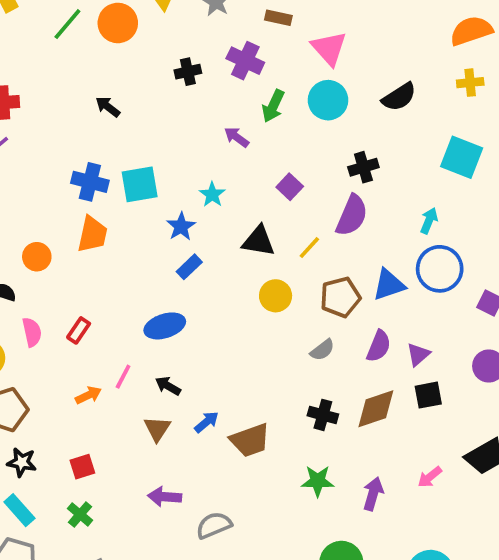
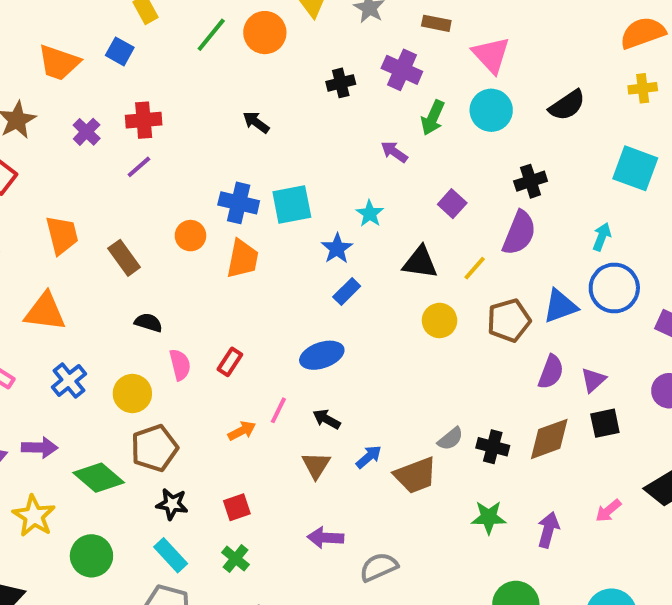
orange circle: (37, 257) -> (190, 236), moved
gray semicircle: (322, 350) -> (450, 439), moved

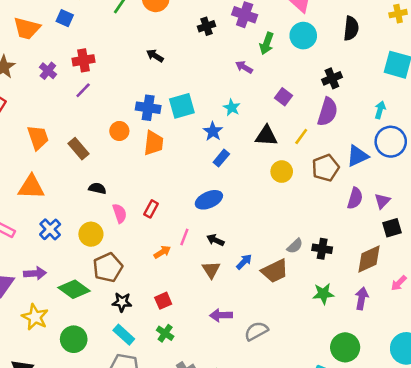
black semicircle: (567, 105) -> (351, 28), turned -45
brown diamond: (549, 439) -> (369, 259), moved

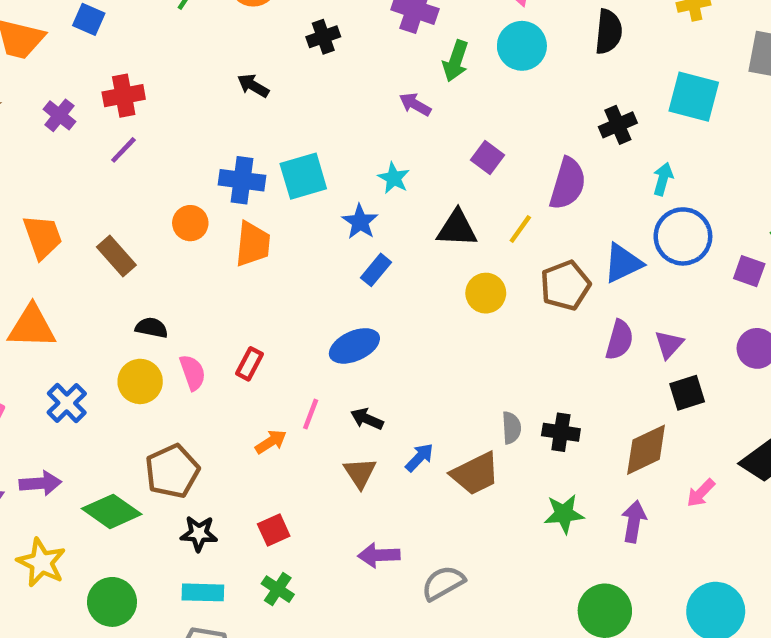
black cross: (206, 26) -> (323, 37), moved
black cross: (332, 78) -> (618, 125), moved
yellow circle: (91, 234) -> (140, 381), moved
gray semicircle: (295, 246) -> (511, 428), turned -49
cyan rectangle: (124, 335) -> (203, 592), turned -40

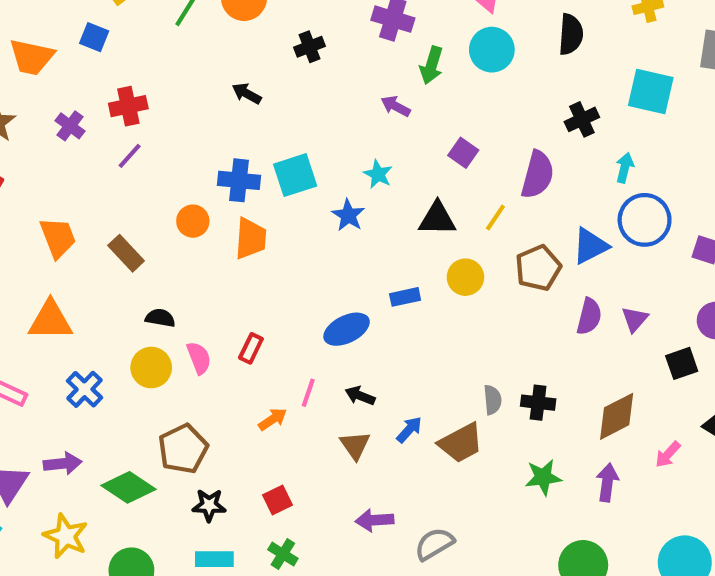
blue rectangle: (376, 270) -> (405, 297), moved, turned 40
black square: (687, 393) -> (682, 363), moved

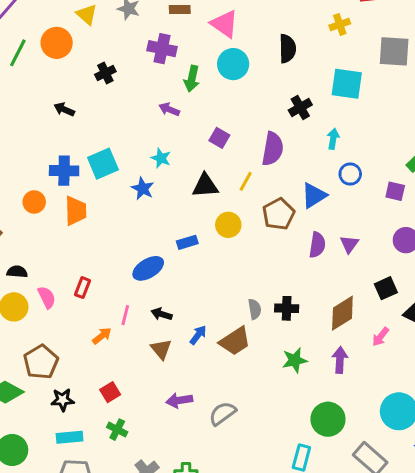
blue circle: (645, 220) -> (350, 174), size x0.6
black square: (682, 363) -> (386, 288), moved

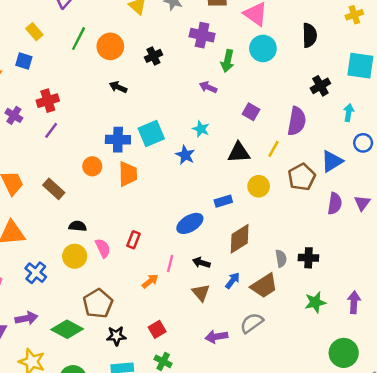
orange circle: (57, 43) -> (110, 46), moved
brown diamond: (342, 313) -> (240, 239), moved
gray semicircle: (223, 413) -> (252, 323), moved

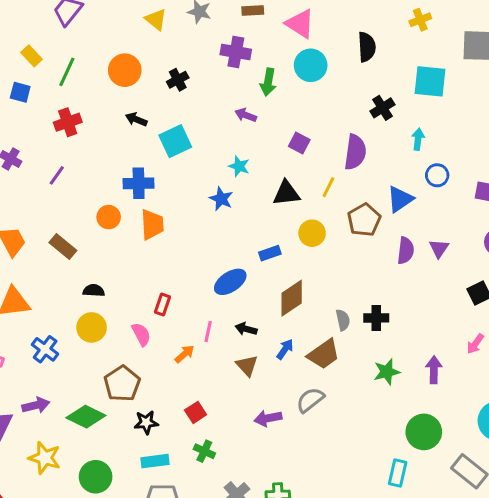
green line: (79, 39) -> (67, 72), moved
red cross: (48, 101) -> (68, 122), moved
cyan square: (151, 134) -> (175, 141), moved
pink semicircle: (103, 248) -> (141, 334), moved

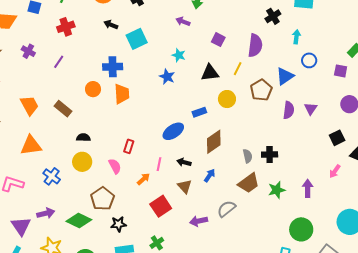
brown trapezoid: (324, 354) -> (249, 183), moved
red square: (196, 412) -> (161, 206), moved, size x1.5
green cross: (204, 451) -> (157, 243), turned 32

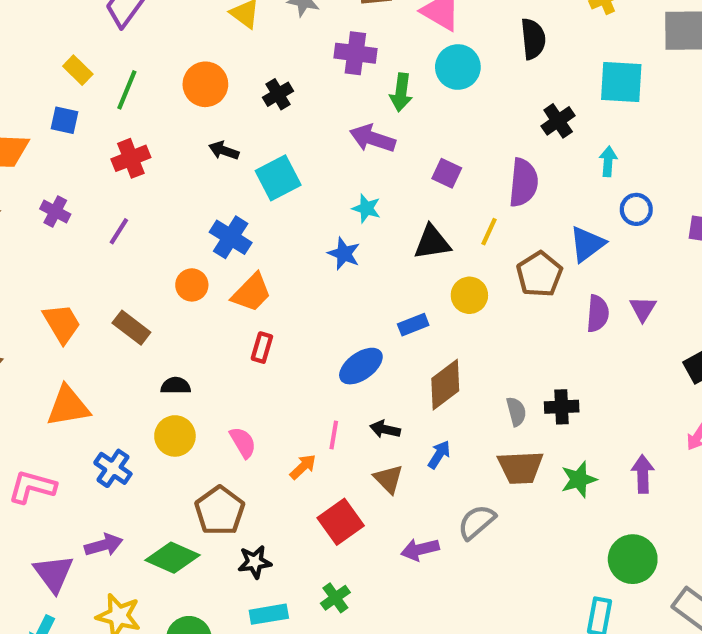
purple arrow: (183, 21) -> (373, 138), size x1.5
blue cross: (113, 67) -> (231, 237), turned 36
orange trapezoid: (122, 94) -> (252, 293), turned 50
red rectangle: (129, 146) -> (262, 348), moved
brown trapezoid: (249, 183) -> (521, 467), turned 35

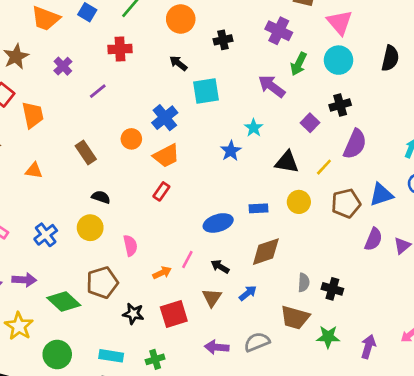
black cross: (558, 121) -> (340, 105), moved
orange trapezoid: (62, 323) -> (33, 115), moved
orange triangle: (68, 406) -> (34, 171), moved, size x0.6
black star: (255, 562) -> (133, 314), moved

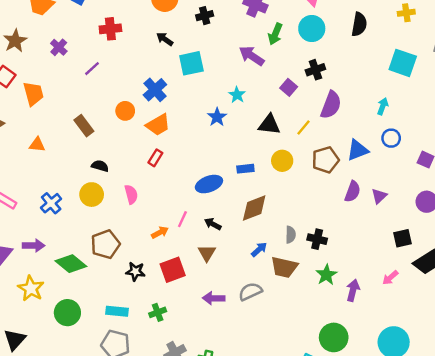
pink semicircle: (130, 246) -> (131, 194), moved
blue arrow: (248, 293) -> (259, 249), moved
green star: (328, 337) -> (326, 275), moved, turned -30

